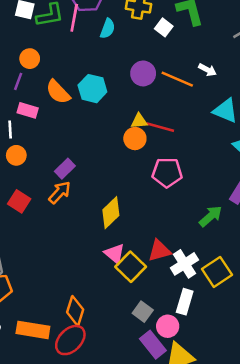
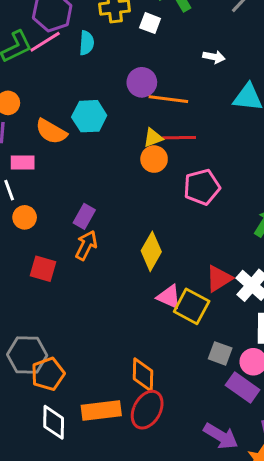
pink line: (74, 18) -> (45, 42), turned 64
orange line: (177, 79) -> (168, 99), moved

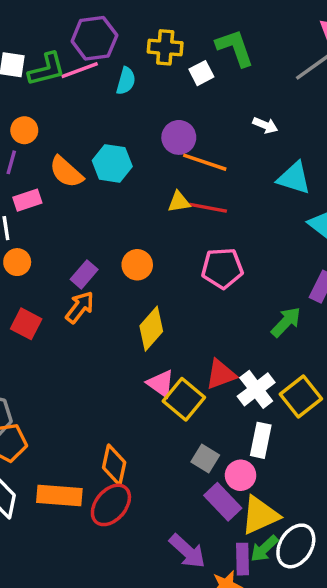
white square: (150, 23) -> (201, 73), turned 30
orange circle: (154, 159) -> (137, 265), moved
pink rectangle: (23, 162) -> (27, 200), turned -30

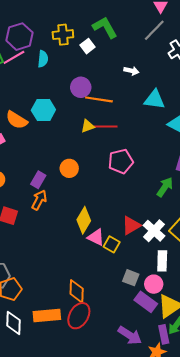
yellow diamond: (151, 329) -> (84, 220), moved
yellow square: (184, 399) -> (112, 244), size x0.7

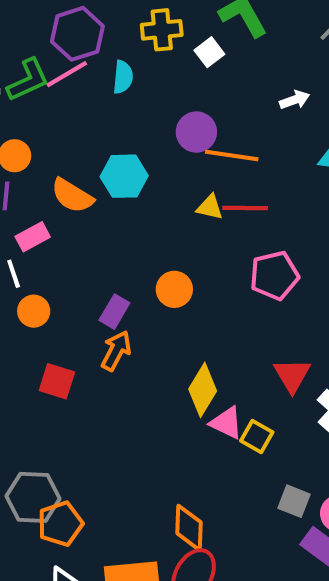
white arrow: (131, 71) -> (295, 100), turned -32
yellow triangle: (88, 126) -> (210, 207), turned 32
red triangle: (131, 225) -> (292, 375), moved, turned -30

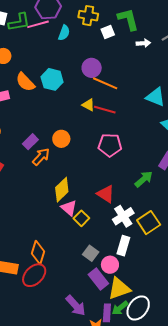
white arrow: (295, 100) -> (143, 43), moved
orange arrow: (116, 351) -> (41, 157), moved
red triangle: (292, 375) -> (106, 194), turned -42

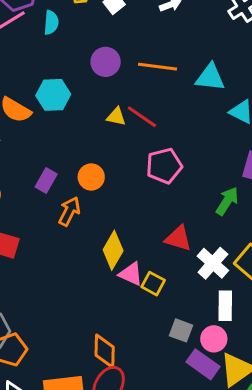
orange line: (105, 83) -> (158, 67), moved
red line: (105, 110) -> (142, 117), turned 35
purple rectangle: (30, 142) -> (46, 181), moved

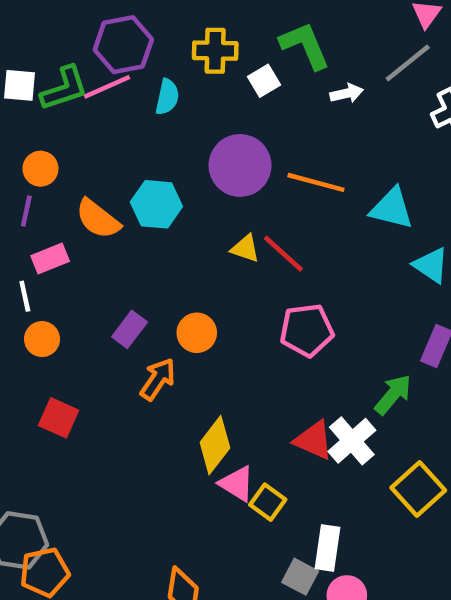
purple circle: (106, 62) -> (240, 165), size x1.4
white cross: (213, 263) -> (352, 441), moved
white rectangle: (225, 306) -> (328, 548), moved

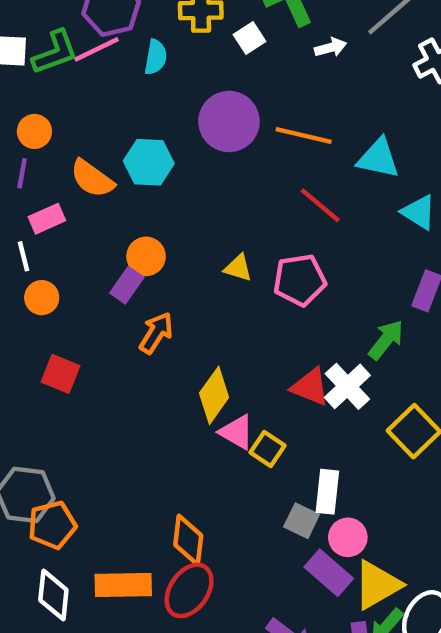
yellow triangle: (245, 248) -> (238, 268), moved
red line: (283, 254) -> (320, 205), moved
orange circle: (197, 333) -> (146, 256), moved

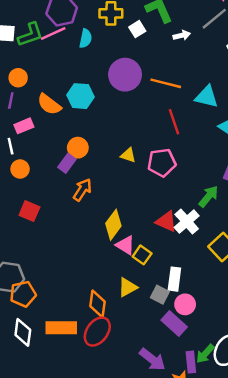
red line: (320, 205) -> (174, 122), turned 30
yellow triangle: (377, 585) -> (128, 287), moved, size x0.7

